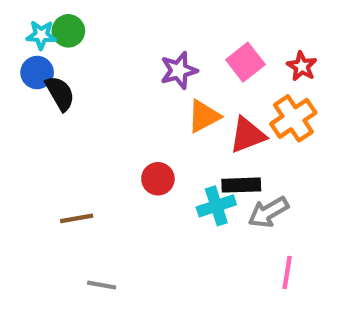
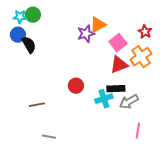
pink square: (245, 62) -> (118, 43), moved
orange triangle: (204, 116) -> (98, 25), moved

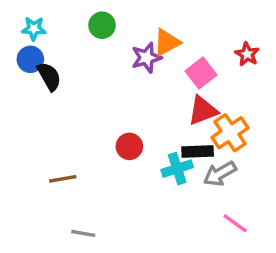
green circle: (33, 15) -> (102, 25), moved
orange cross: (141, 57) -> (230, 133), moved
pink line: (138, 131) -> (235, 223), turned -63

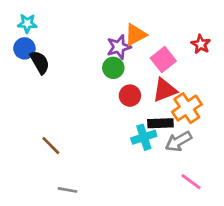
green circle: (102, 25) -> (113, 68), moved
red circle: (129, 146) -> (130, 96), moved
brown line: (63, 179) -> (51, 146), turned 55

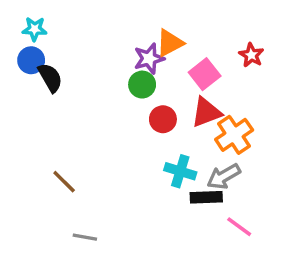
black rectangle: (160, 123) -> (206, 197), moved
cyan cross: (144, 137) -> (180, 171), turned 35

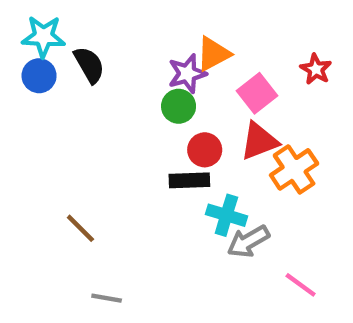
cyan star: (35, 29) -> (43, 37), size x1.4
black semicircle: (50, 78) -> (89, 65), moved
gray arrow: (224, 176) -> (248, 241), moved
black rectangle: (206, 197) -> (189, 180), moved

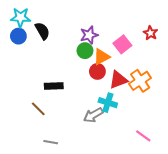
orange triangle: (213, 54) -> (102, 57), moved
red triangle: (259, 141) -> (118, 80), moved
black rectangle: (189, 180) -> (54, 86), moved
gray arrow: (248, 241) -> (93, 115), moved

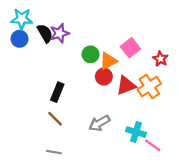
red star: (150, 33) -> (160, 59), moved
purple star: (89, 35) -> (59, 33), moved
black rectangle: (54, 86) -> (57, 92), turned -66
cyan cross: (108, 103) -> (136, 132), moved
brown line: (38, 109) -> (55, 119), moved

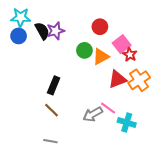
red star: (160, 59) -> (130, 55), moved
red circle: (104, 77) -> (100, 27), moved
pink line: (153, 145) -> (108, 108), moved

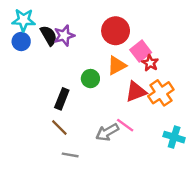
red circle: (100, 27) -> (116, 31), size x1.5
green circle: (84, 50) -> (90, 79), moved
cyan cross: (127, 122) -> (174, 137), moved
gray line: (50, 141) -> (70, 155), moved

